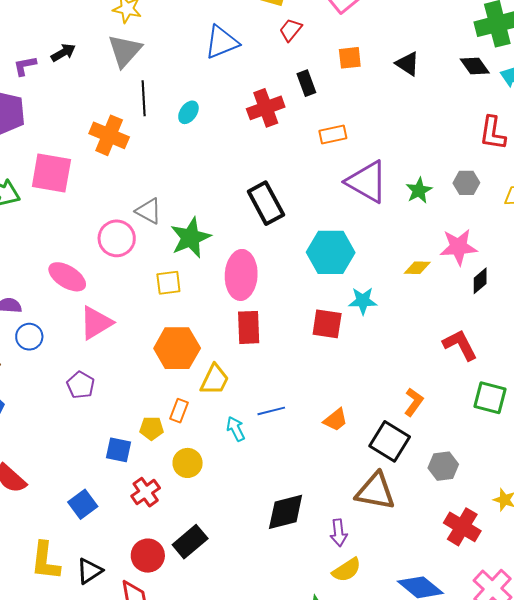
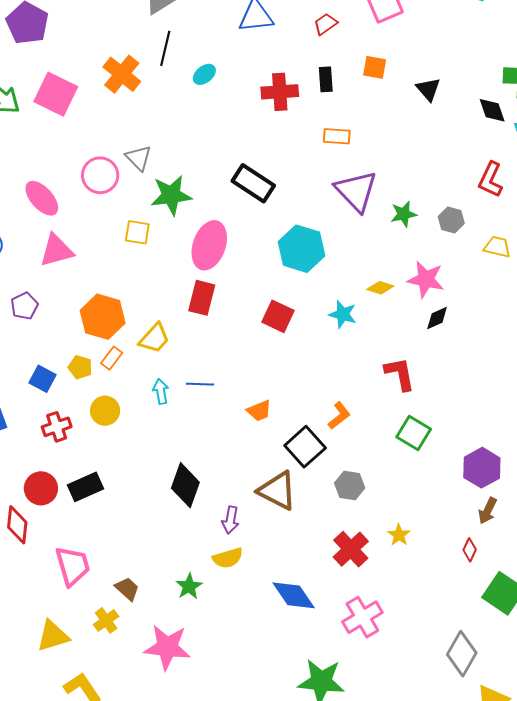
black rectangle: (266, 203) -> (253, 183), turned -45
cyan star: (363, 301) -> (343, 314), moved
orange hexagon: (177, 348) -> (103, 317), moved
black diamond: (286, 512) -> (185, 485), turned -72

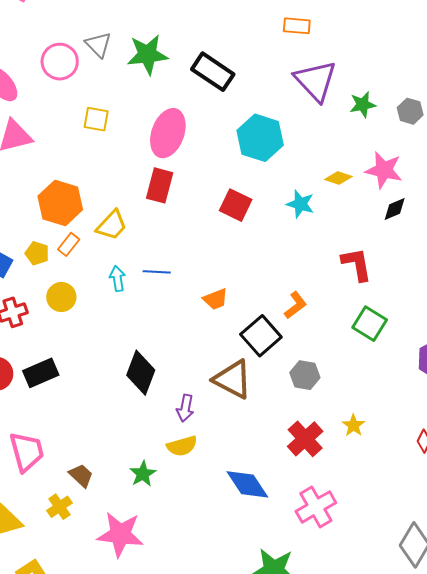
green star: (171, 195) -> (147, 55), moved

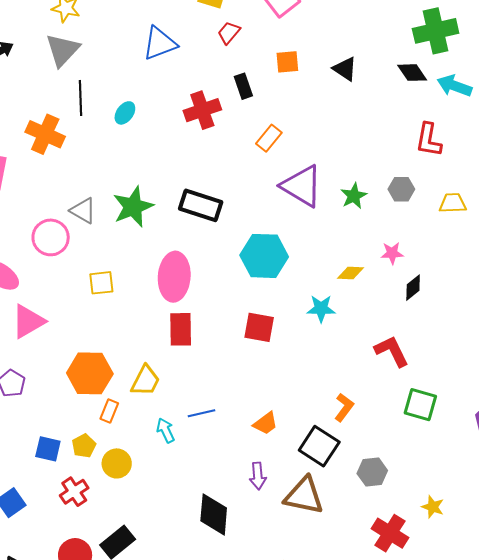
orange rectangle: (297, 26) -> (269, 138), turned -40
pink star: (384, 170) -> (392, 253), size x0.6
yellow pentagon: (37, 253) -> (84, 446), moved, turned -30
purple arrow: (185, 408) -> (258, 476), moved

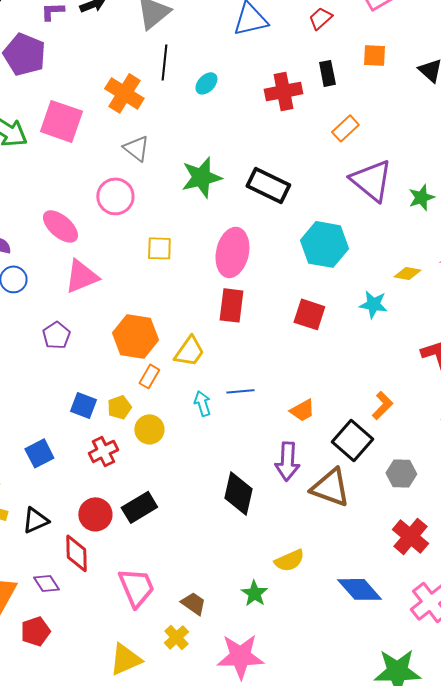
gray triangle: (83, 211) -> (136, 148), moved
purple arrow: (258, 476) -> (287, 461), size x1.4

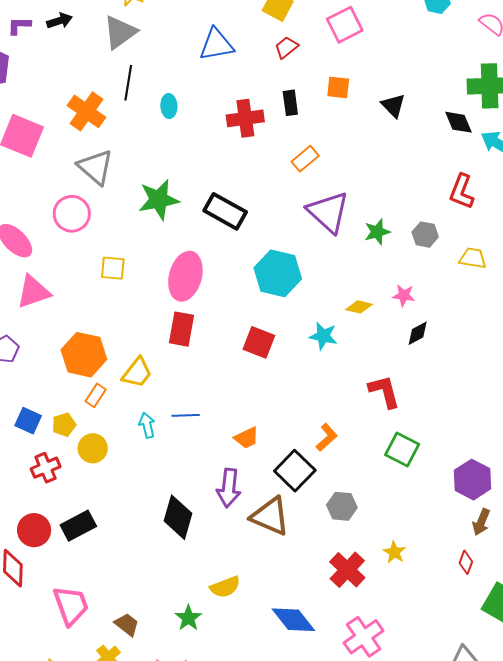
cyan ellipse: (206, 83) -> (169, 106), turned -50
gray triangle: (136, 148) -> (95, 167), size x1.4

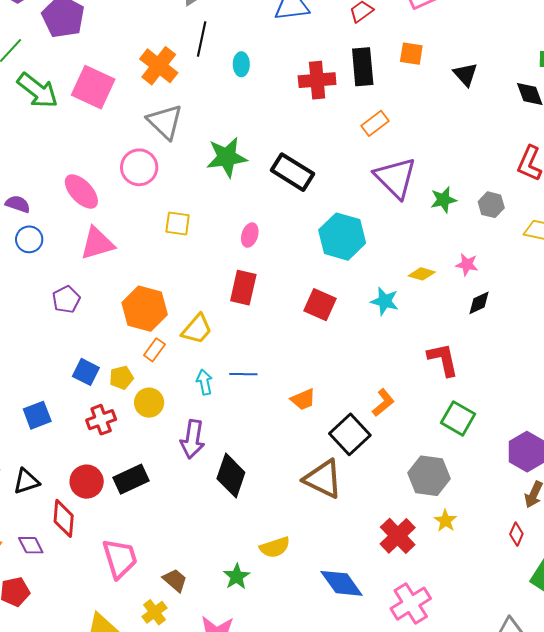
black rectangle: (290, 103) -> (363, 67), size x1.5
pink ellipse: (185, 276) -> (250, 235), size x0.5
purple arrow: (229, 488) -> (192, 439), moved
gray hexagon: (342, 506) -> (429, 476), moved, size x1.4

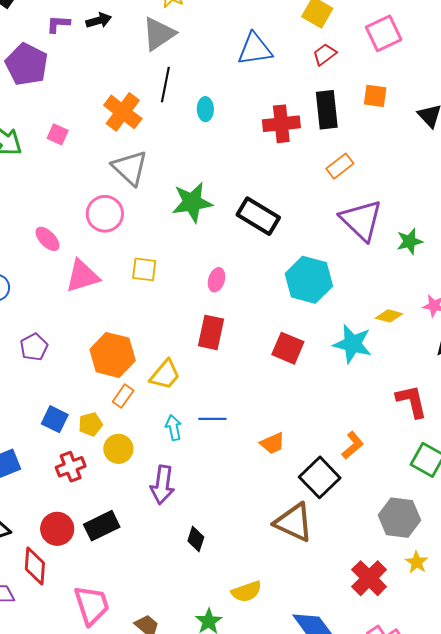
pink square: (93, 87) -> (58, 134), size x0.5
pink ellipse: (81, 191) -> (47, 239), size x0.7
pink triangle: (97, 243) -> (82, 276), moved
cyan star: (385, 301) -> (352, 344), size x1.4
black diamond: (231, 475) -> (196, 539), moved, size x0.6

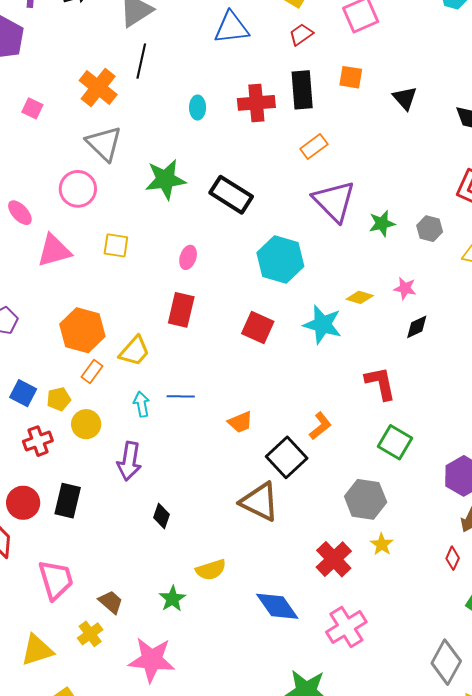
cyan ellipse: (205, 109) -> (198, 108), moved
black rectangle: (102, 526) -> (68, 501), turned -52

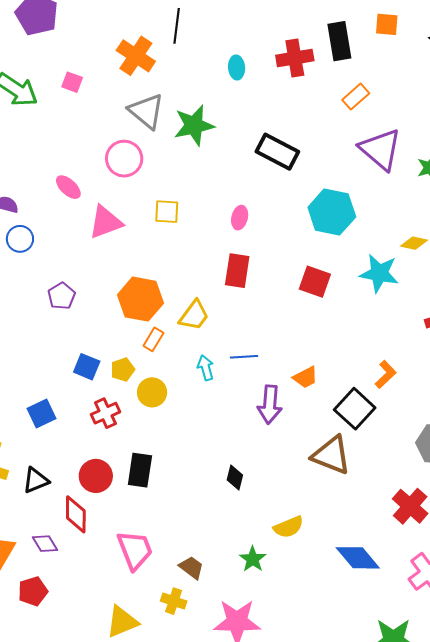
green star: (165, 179) -> (194, 125), moved
purple arrow: (129, 461) -> (270, 404), moved
yellow cross: (90, 634) -> (174, 601), turned -30

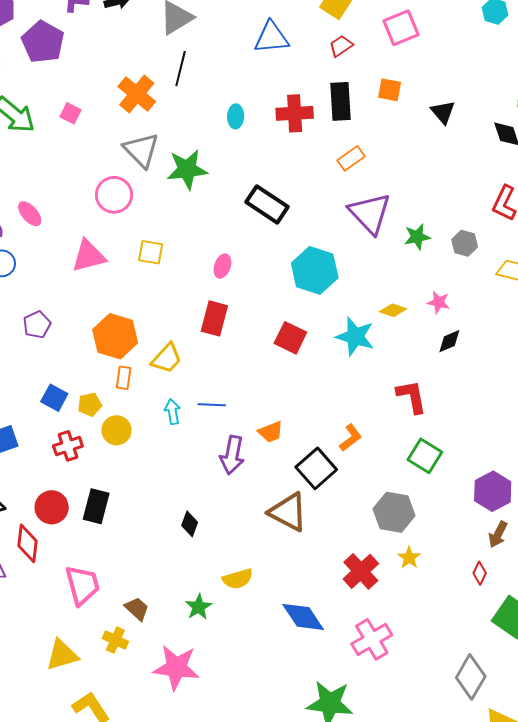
pink ellipse: (68, 187) -> (30, 214), moved
orange rectangle: (153, 339) -> (124, 378), turned -30

